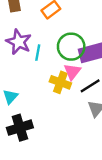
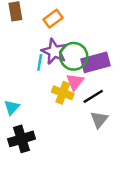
purple star: (19, 42) -> (54, 51), moved

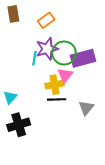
purple star: (54, 51) -> (47, 49), turned 30
yellow cross: (63, 93) -> (55, 85), turned -30
black line: (93, 96) -> (57, 99), moved, turned 30

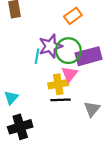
orange rectangle: (46, 20) -> (73, 16), moved

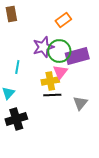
cyan line: (37, 56) -> (17, 67), moved

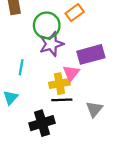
green circle: (59, 51) -> (47, 25), moved
black cross: (16, 119) -> (42, 123), moved

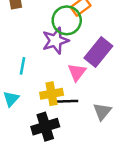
green circle: (47, 25) -> (67, 20), moved
purple rectangle: (91, 54) -> (98, 52), turned -36
yellow cross: (59, 84) -> (52, 94), moved

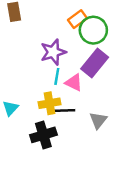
green circle: (67, 20) -> (93, 30), moved
cyan line: (22, 66) -> (57, 76), moved
pink triangle: (77, 72) -> (74, 83), turned -42

